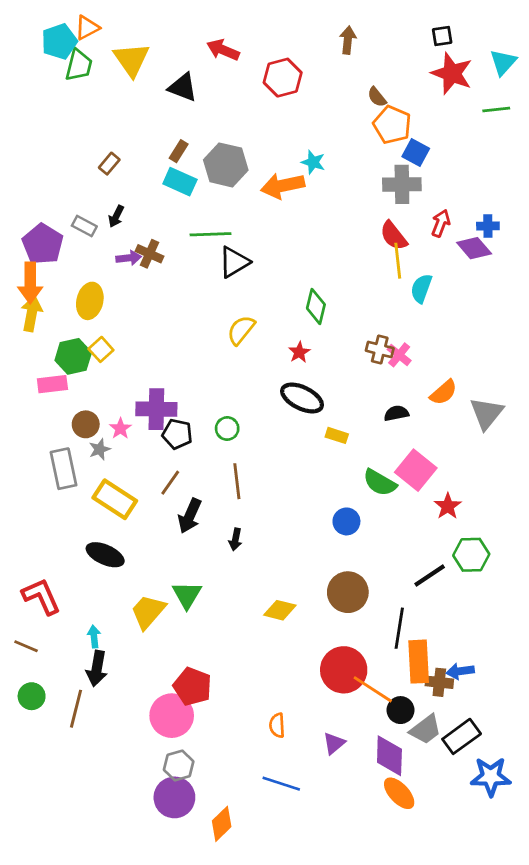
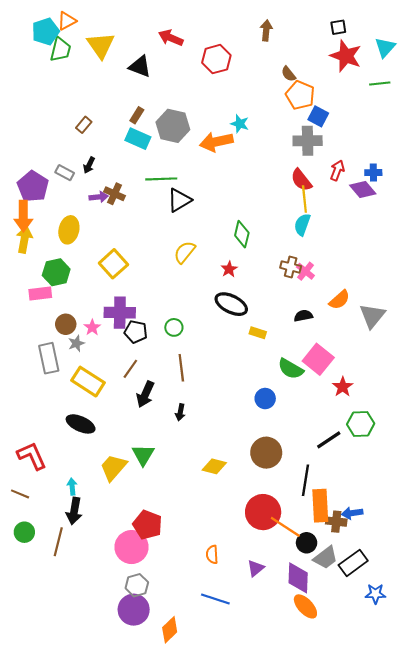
cyan semicircle: (421, 288) -> (302, 225), moved
yellow square: (101, 349) -> (113, 264), moved, size x1.5
blue star: (491, 777) -> (375, 594), size x0.7

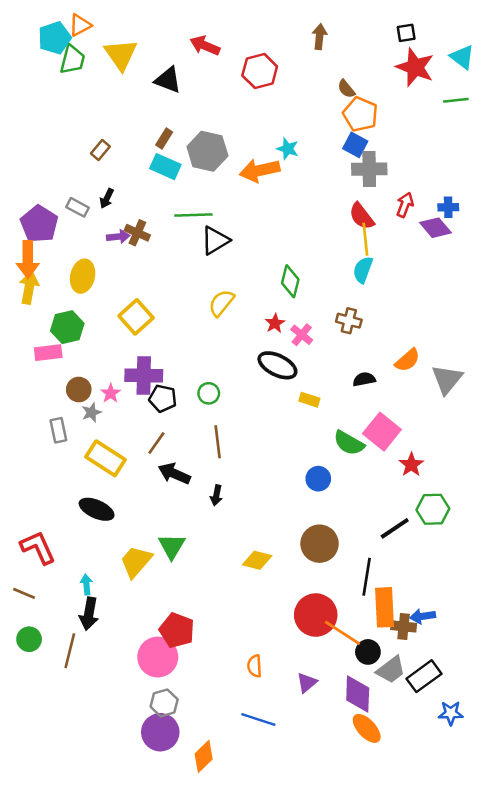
cyan triangle: (385, 47) -> (462, 57), turned -35
blue square: (318, 116) -> (355, 145), moved
pink cross: (305, 271) -> (302, 335), moved
gray rectangle: (49, 358) -> (58, 430), size x0.7
black arrow: (145, 394) -> (174, 474), turned 90

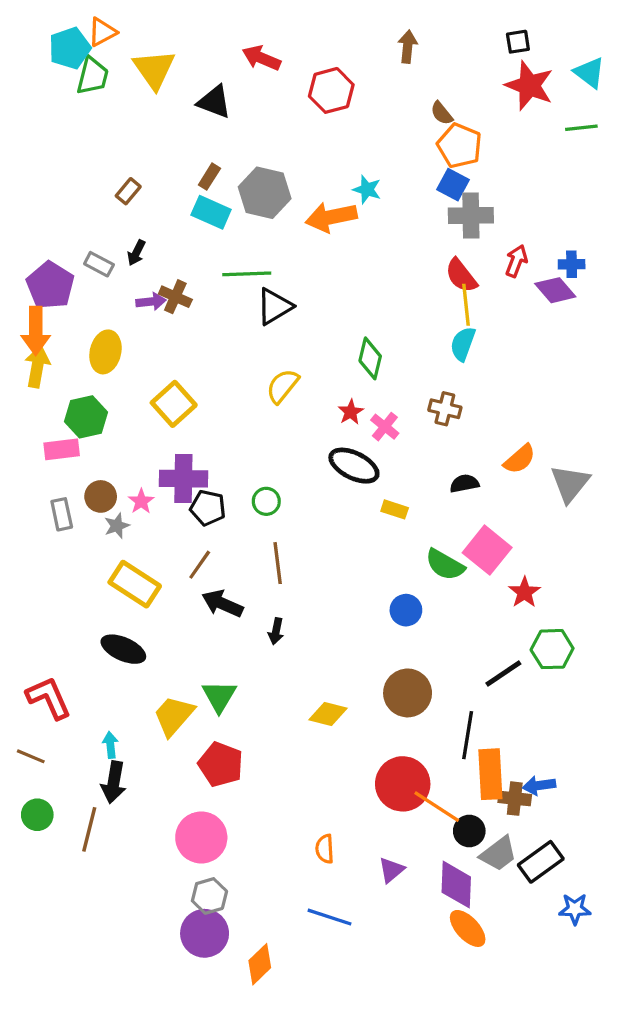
gray rectangle: (58, 430) -> (62, 514), moved
red pentagon: (177, 630) -> (221, 764), moved

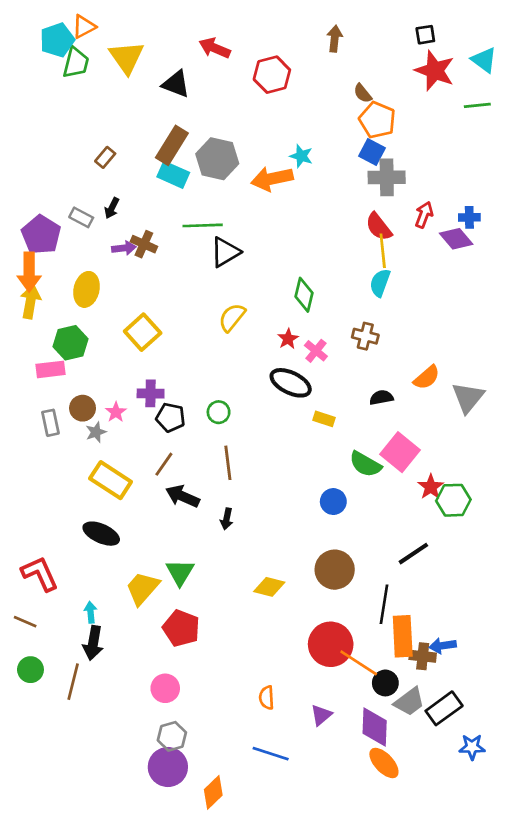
brown rectangle: (209, 177) -> (172, 145), size x1.8
purple cross: (183, 479) -> (151, 393), size x0.7
green hexagon: (552, 649) -> (453, 500), moved
pink circle: (201, 837) -> (165, 688), size x0.7

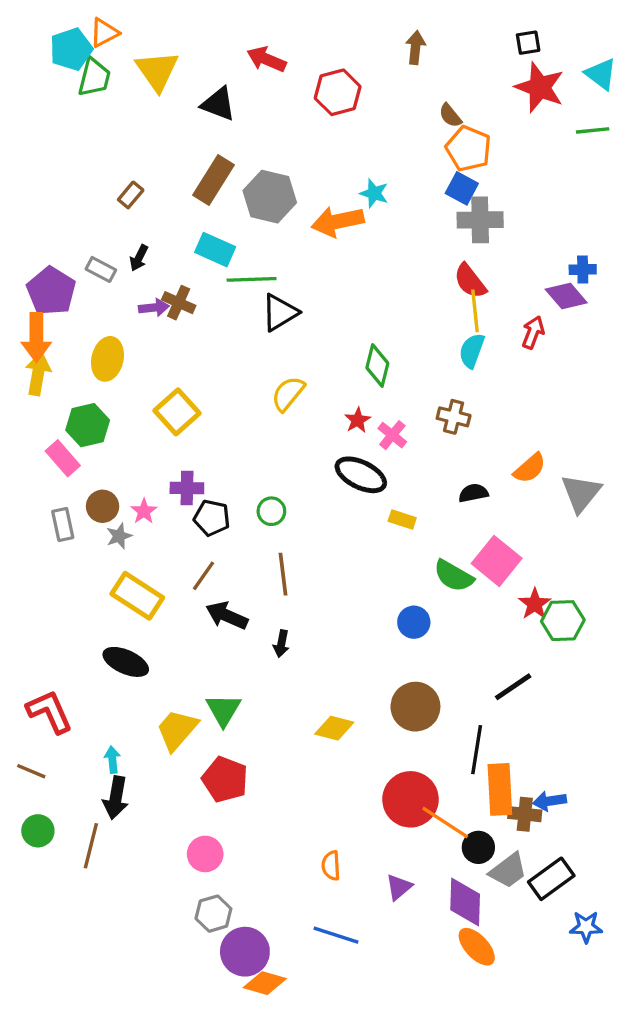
cyan rectangle: (173, 175) -> (215, 250), moved
red arrow: (424, 215) -> (533, 332), moved
pink rectangle: (50, 369) -> (63, 458), turned 56
purple circle: (168, 767) -> (245, 952), moved
orange diamond: (213, 792) -> (265, 983), turned 60

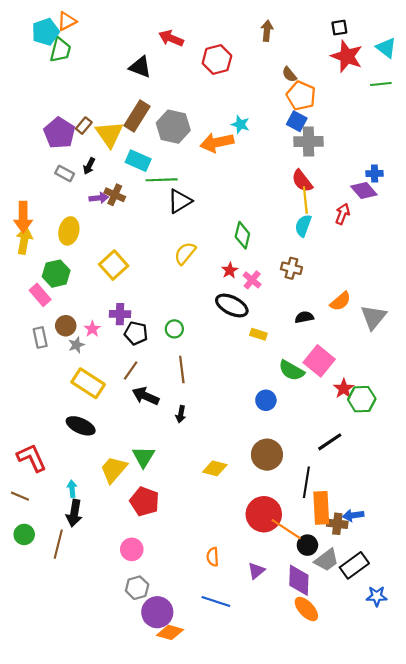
yellow triangle: (157, 71) -> (109, 134), moved
purple pentagon: (51, 291) -> (59, 133), moved

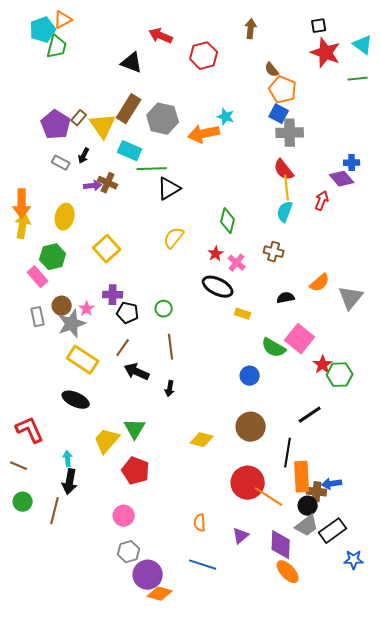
gray star: (76, 345) -> (72, 324), size x1.8
black circle: (307, 545) -> (308, 506), moved

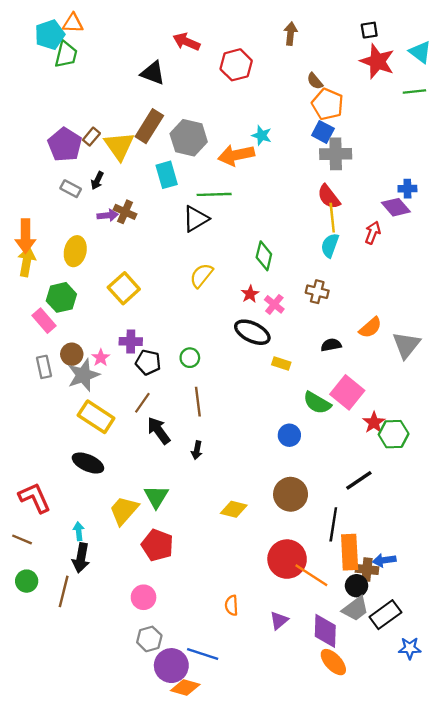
orange triangle: (63, 20) -> (73, 23), turned 30
cyan rectangle: (130, 151) -> (167, 175), moved, turned 50
green line: (152, 169) -> (214, 194), moved
black arrow: (137, 372) -> (159, 431), turned 30
blue line: (203, 565) -> (203, 654), moved

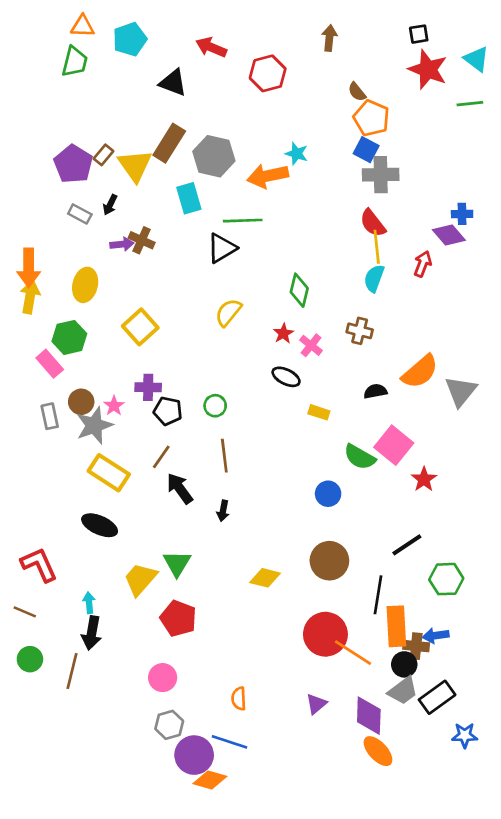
cyan pentagon: (50, 35) -> (130, 39), moved
orange semicircle: (370, 328) -> (420, 372), size x1.4
black ellipse: (252, 332) -> (286, 377), size x0.7
green hexagon: (394, 434) -> (446, 579), moved
orange semicircle: (231, 605) -> (239, 699), moved

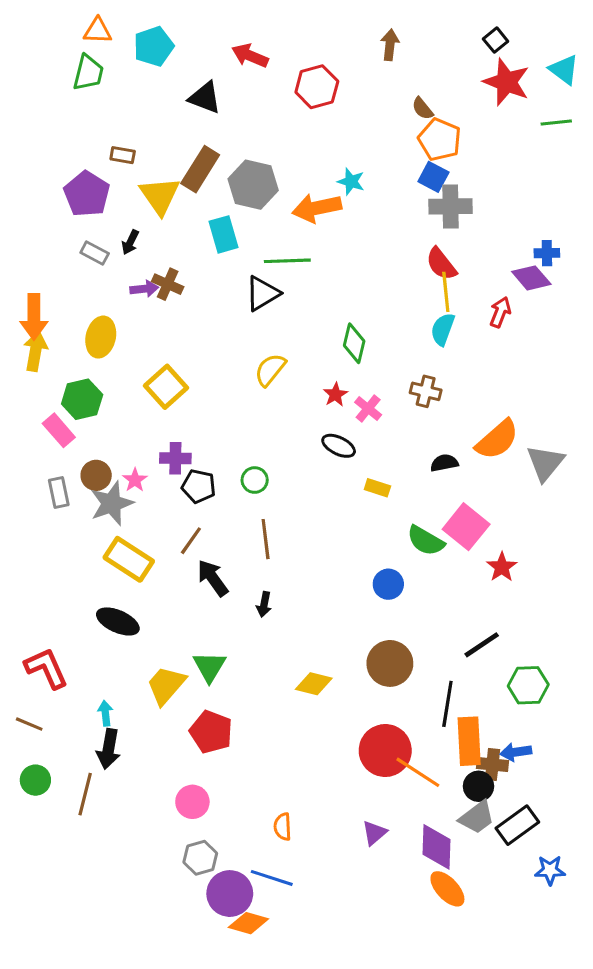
black square: (419, 34) -> (496, 40), turned -30
brown rectangle: (104, 155) -> (123, 155), moved, turned 60

